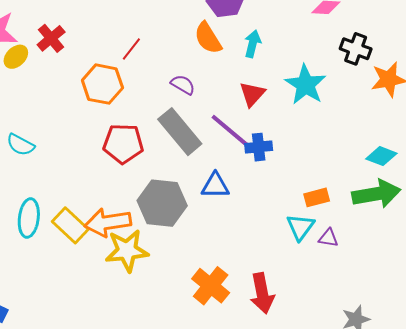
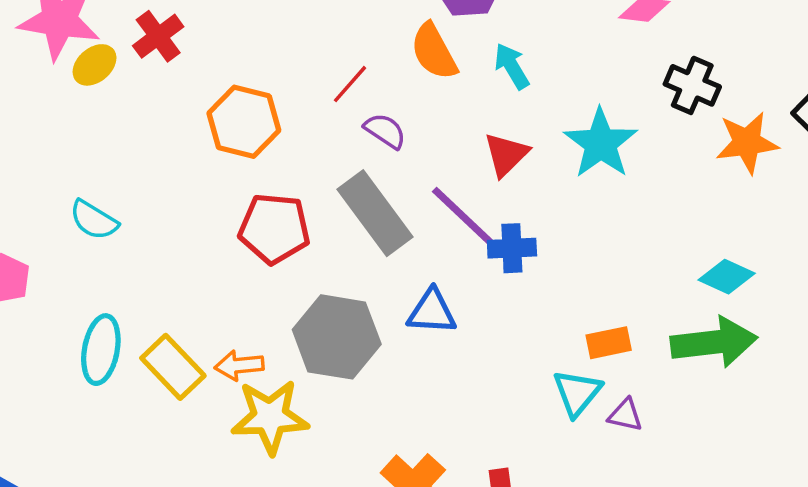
cyan arrow: (253, 44) -> (512, 66), turned -48
red line: (131, 49) -> (350, 84), moved
orange arrow: (108, 222) -> (239, 365), size x0.6

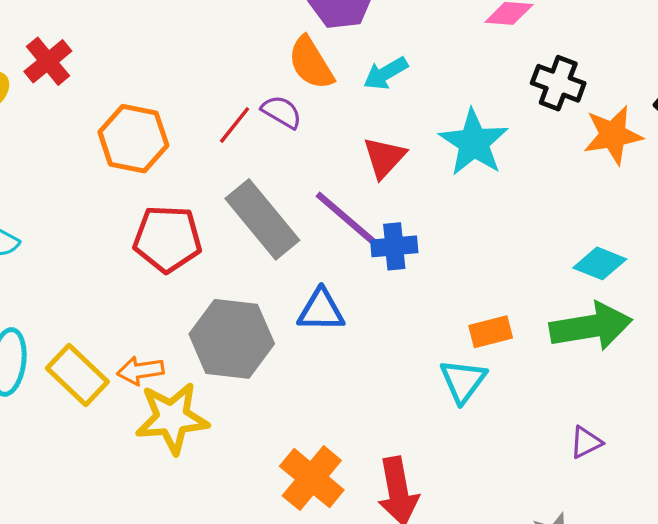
cyan arrow: (512, 66) -> (386, 73), turned -87
red line: (350, 84) -> (235, 125), moved
purple semicircle: (385, 131) -> (282, 112), moved
purple triangle: (625, 415) -> (586, 442), moved, turned -36

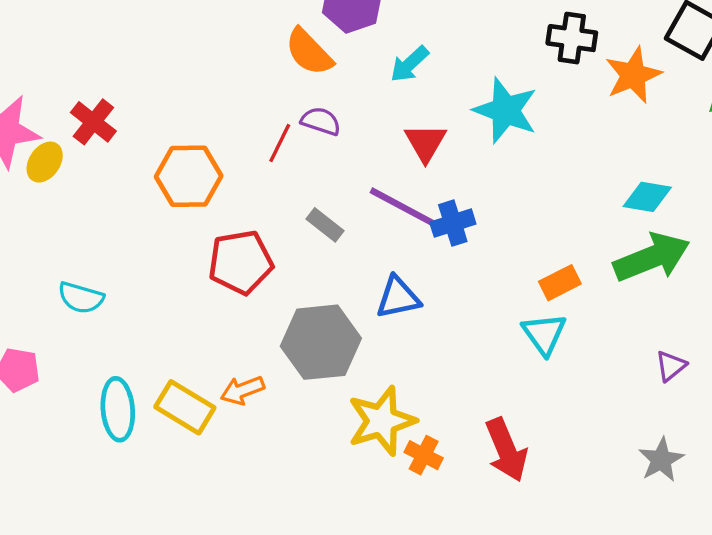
orange semicircle: (311, 63) -> (309, 52), moved
gray rectangle: (262, 219) -> (325, 225), size x0.5
yellow star: (172, 418) -> (382, 421), moved
orange cross: (312, 478) -> (424, 455), size x0.6

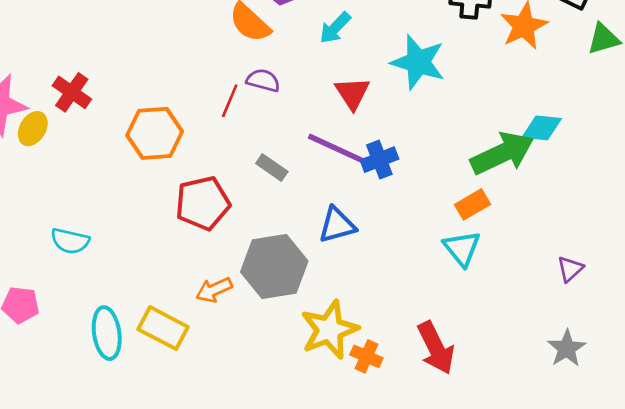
green arrow: (652, 257) -> (502, 153), moved
orange arrow: (242, 390) -> (214, 290), moved

